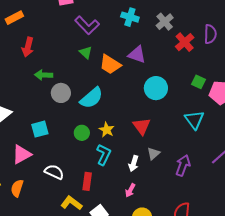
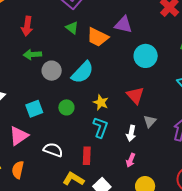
red arrow: (28, 47) -> (27, 26), moved
green circle: (82, 133) -> (66, 107), moved

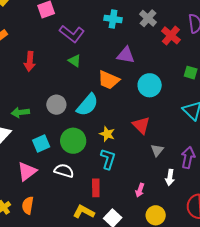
orange trapezoid: (98, 37) -> (109, 80), moved
green arrow: (32, 54) -> (20, 112), moved
green circle: (66, 107) -> (73, 141), size x1.6
white arrow: (131, 133) -> (170, 177), moved
white semicircle: (53, 150) -> (64, 171), moved

